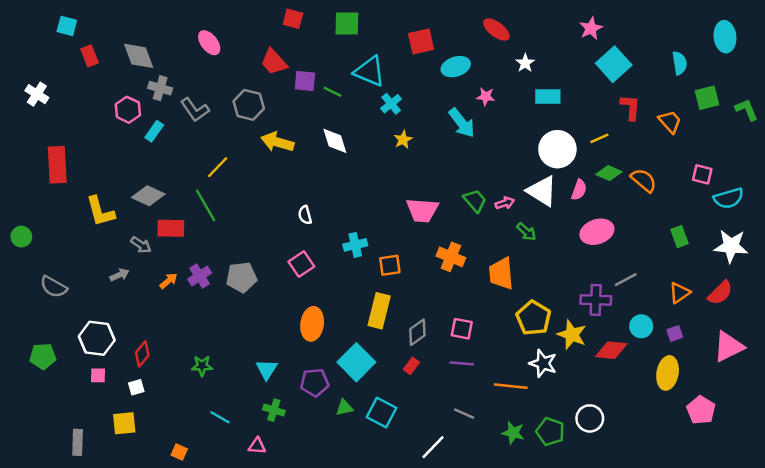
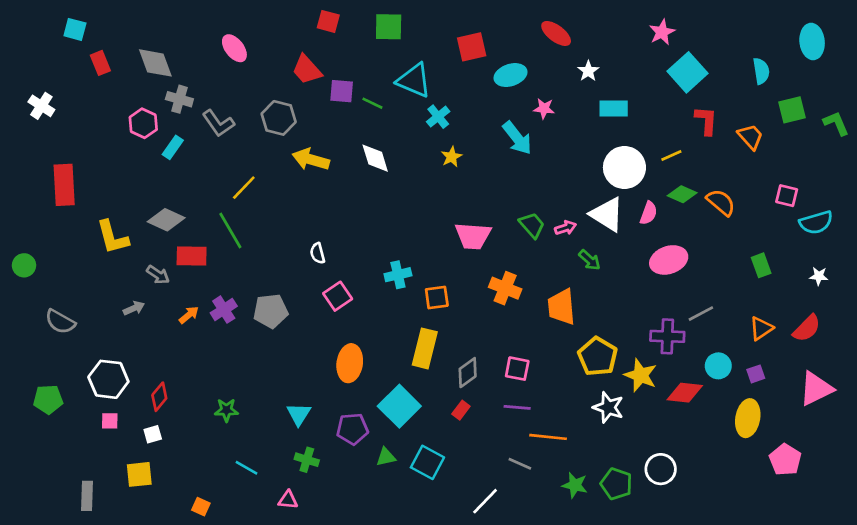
white semicircle: (305, 215) -> (318, 253), moved
white star: (731, 246) -> (819, 276), size x0.5
orange line: (511, 386) -> (548, 437), moved

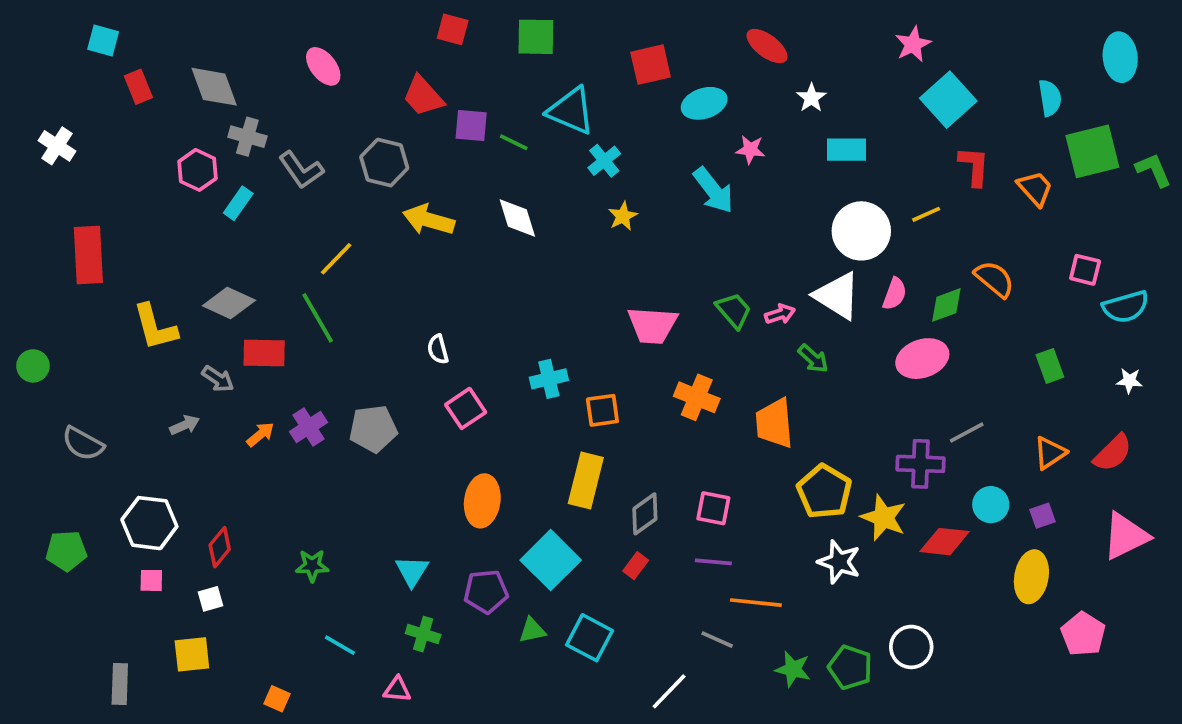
green square: (792, 110) -> (1092, 151), size x1.4
green diamond: (682, 194) -> (946, 305), moved, turned -44

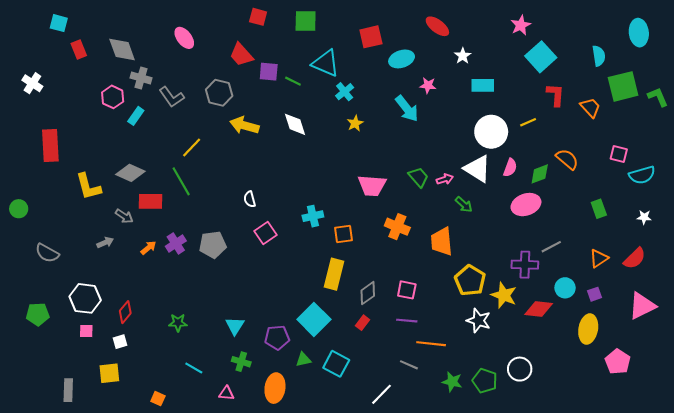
orange ellipse: (482, 501) -> (275, 388), moved

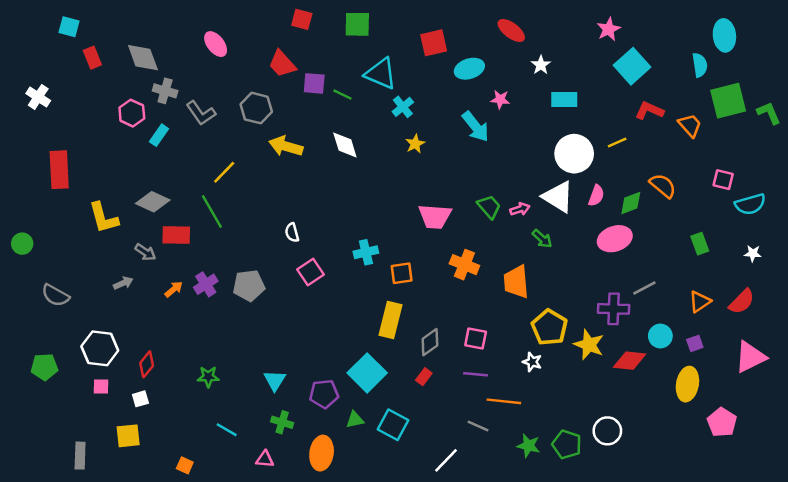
cyan ellipse: (639, 33) -> (724, 35), moved
red L-shape: (556, 95) -> (649, 111), turned -70
white star: (479, 321) -> (532, 362), moved, size x0.7

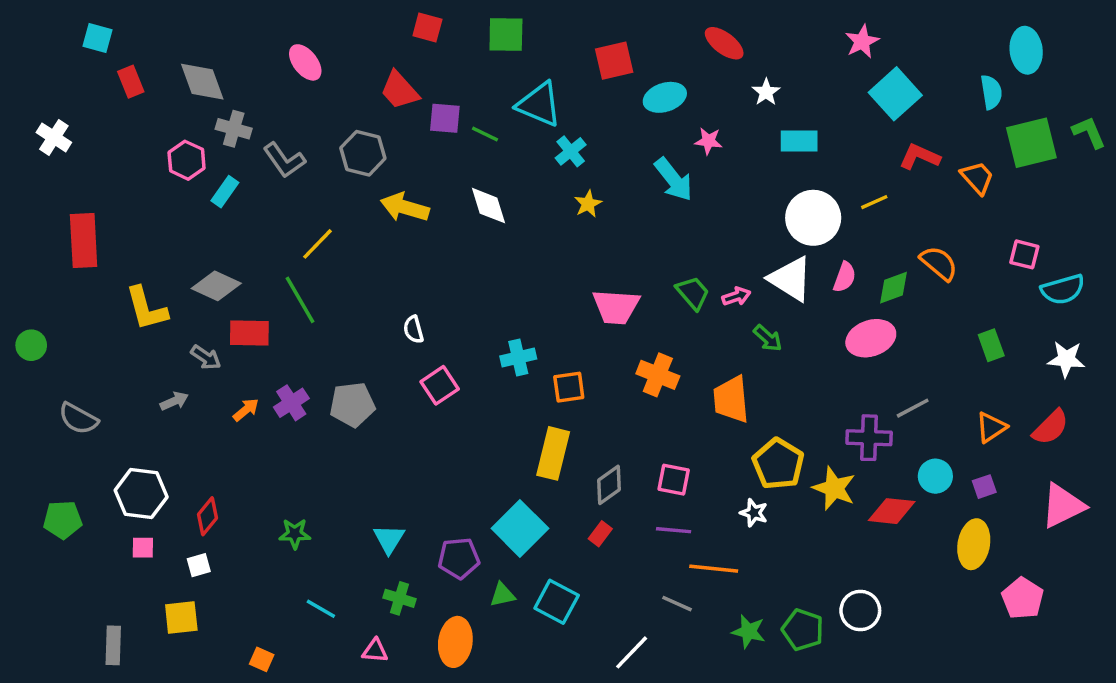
green L-shape: (769, 113) -> (1089, 132), moved
white star: (753, 253) -> (1066, 359), size x1.5

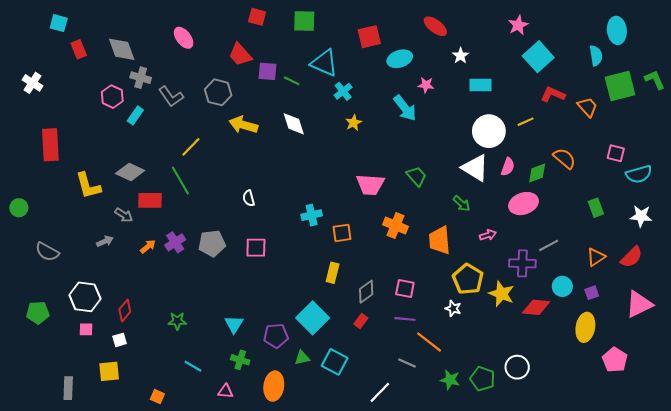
pink arrow: (736, 296) -> (488, 235), moved
pink square: (440, 385) -> (256, 248), moved, turned 35
yellow rectangle: (553, 453) -> (333, 273), size x0.7
orange line: (714, 569) -> (429, 342), turned 32

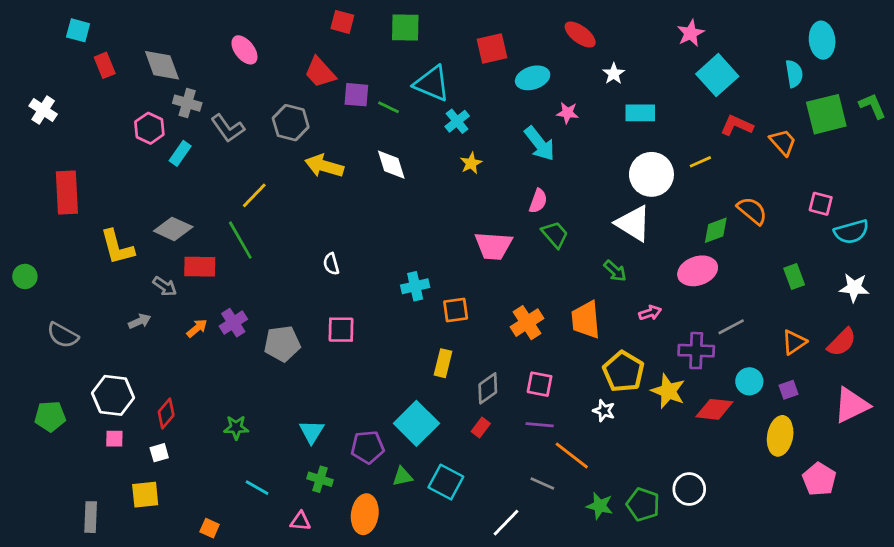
pink semicircle: (508, 167) -> (538, 201), moved
orange cross: (395, 226) -> (527, 323), moved, turned 35
gray pentagon: (212, 243) -> (282, 344), moved

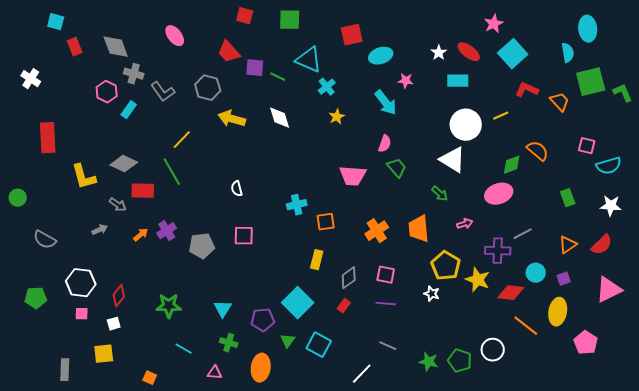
red ellipse: (580, 35) -> (469, 52), moved
green L-shape: (872, 106) -> (623, 93), moved
green star: (236, 428) -> (169, 306), size x1.4
orange line: (572, 455) -> (526, 326), moved
green triangle: (403, 476) -> (288, 341), turned -42

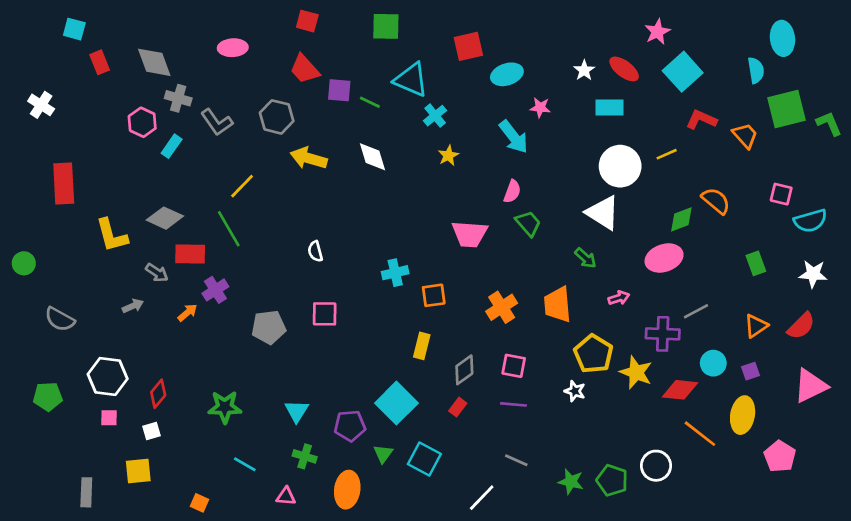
red square: (245, 16) -> (307, 21), moved
pink ellipse: (175, 36) -> (233, 48), turned -55
purple cross: (167, 231) -> (215, 290), moved

